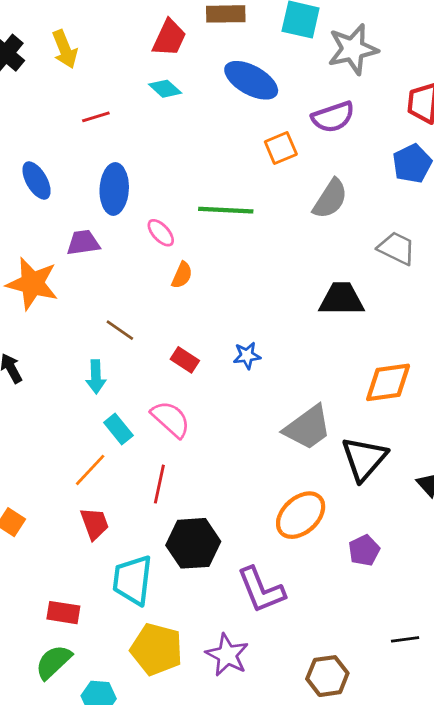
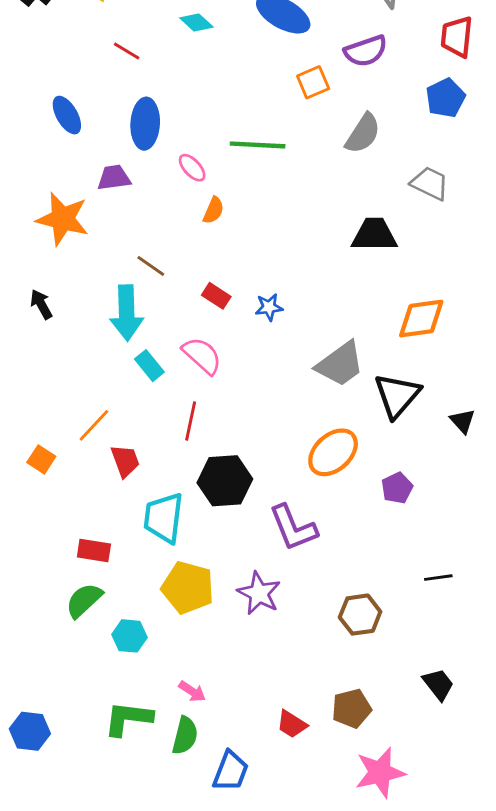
red line: (96, 117) -> (127, 51), turned 48
blue star: (247, 356) -> (269, 307), moved
cyan arrow: (96, 377) -> (127, 313), size x1.6
orange line: (90, 470) -> (94, 425), moved

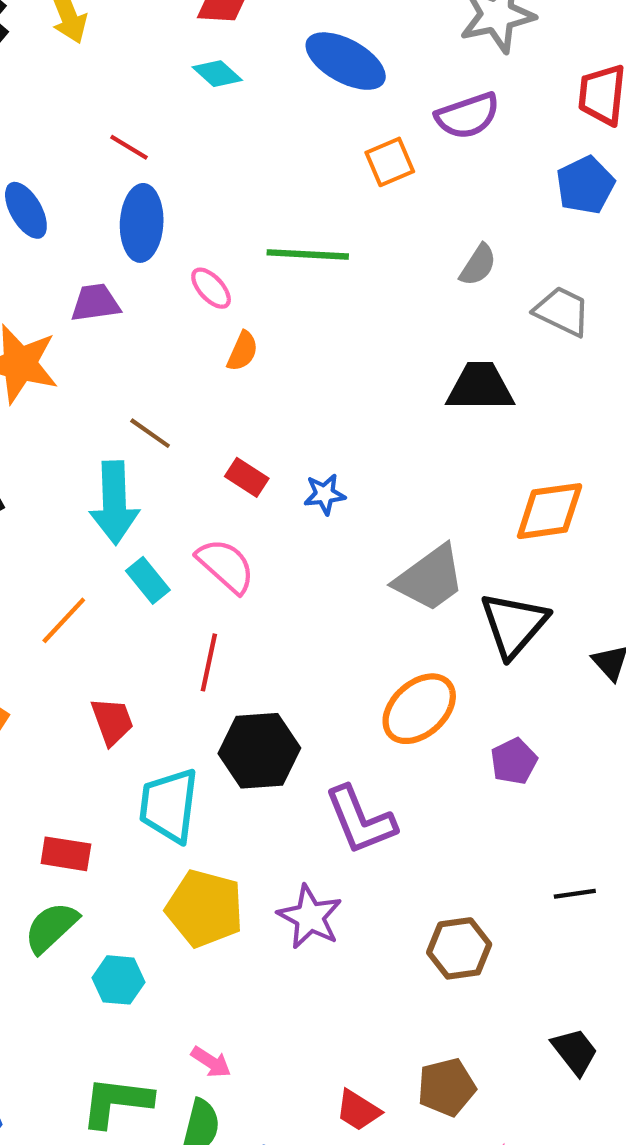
red line: (127, 51) -> (129, 147), moved
gray semicircle: (363, 134) -> (478, 265), moved, size x0.7
orange line: (94, 425) -> (64, 620), moved

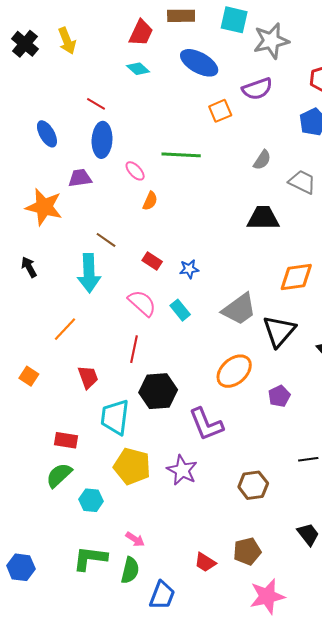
cyan rectangle: (148, 580) -> (180, 310), moved

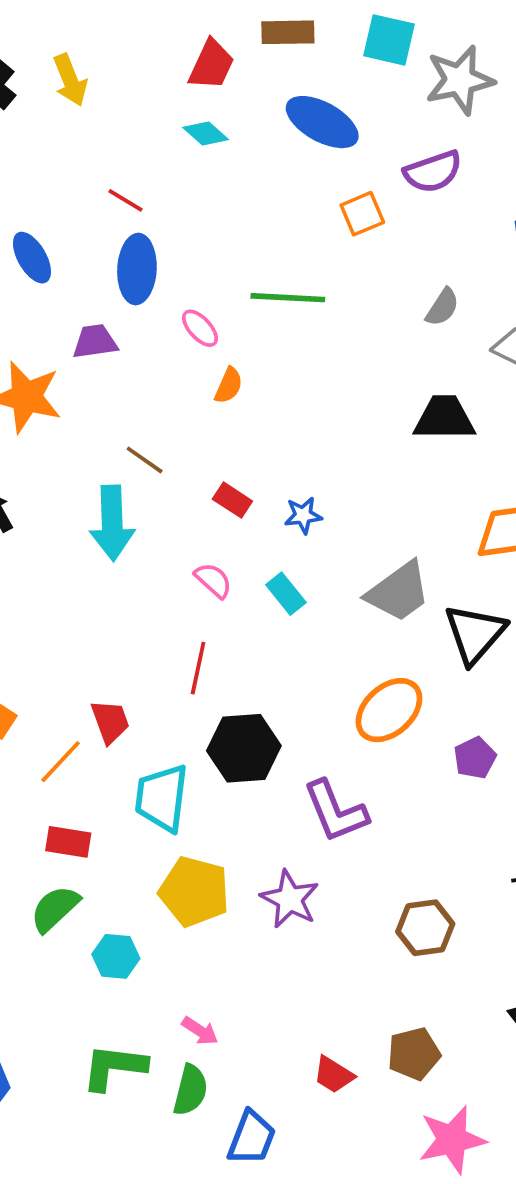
pink semicircle: (142, 303) -> (213, 580), size x0.7
orange line: (65, 329) -> (61, 762), moved

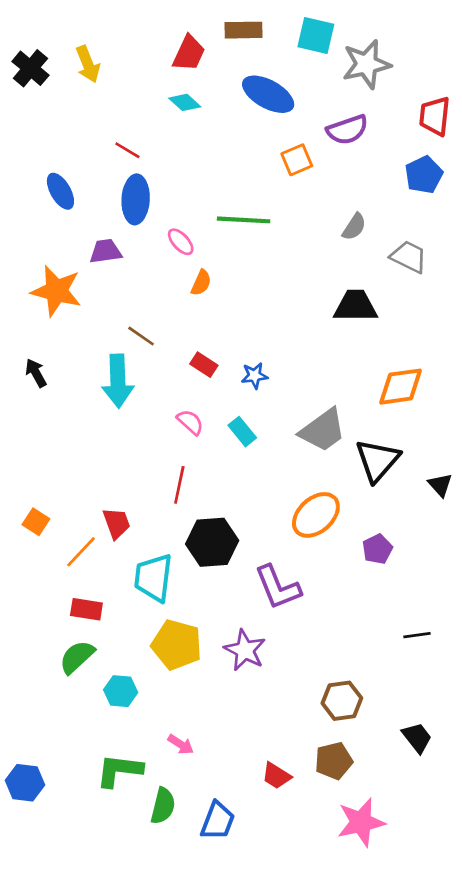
brown hexagon: (425, 928) -> (342, 701), moved
green semicircle: (190, 1090) -> (163, 806), moved

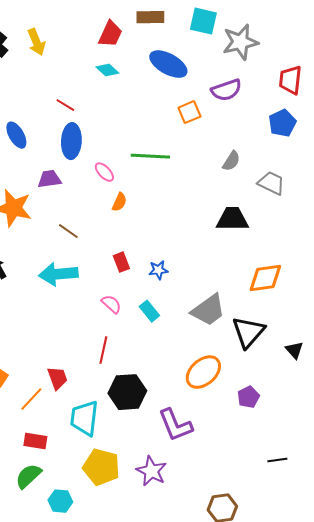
brown line: (141, 336) -> (68, 231), moved
red rectangle: (204, 365) -> (121, 262), turned 36
cyan arrow: (118, 381) -> (58, 274), turned 87

